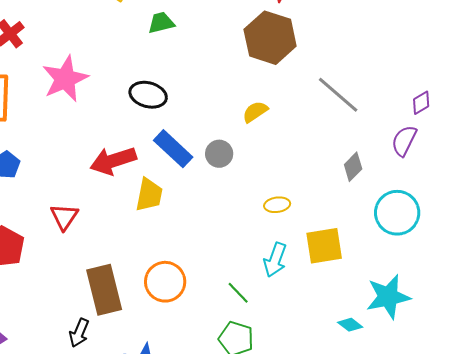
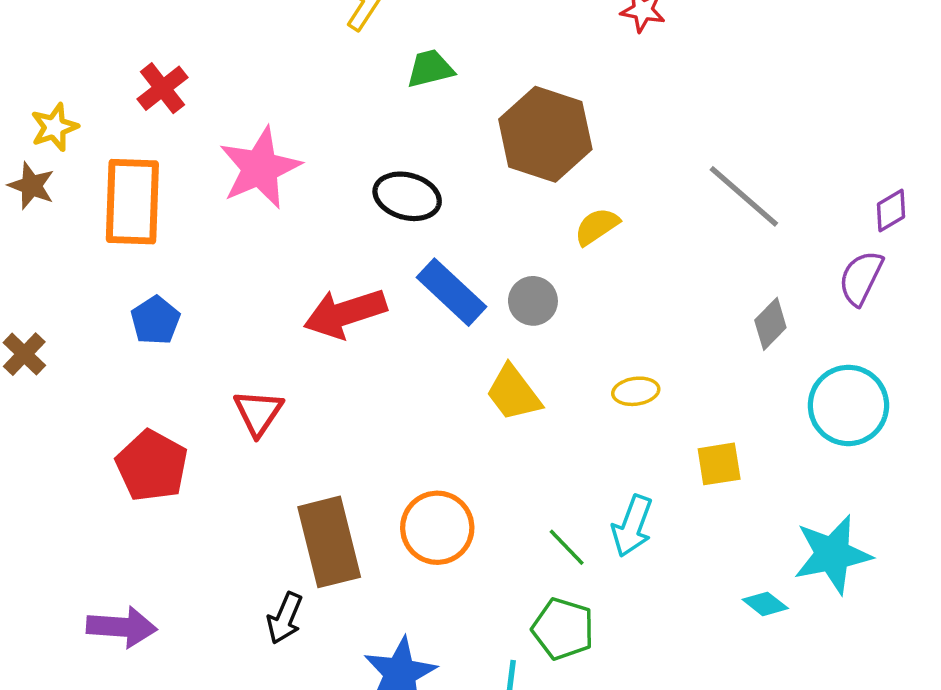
brown hexagon: (270, 38) -> (545, 134), moved
yellow trapezoid: (149, 195) -> (513, 393), moved, turned 132
yellow square: (324, 246) -> (719, 464), size x0.7
cyan arrow: (275, 260) -> (632, 526), moved

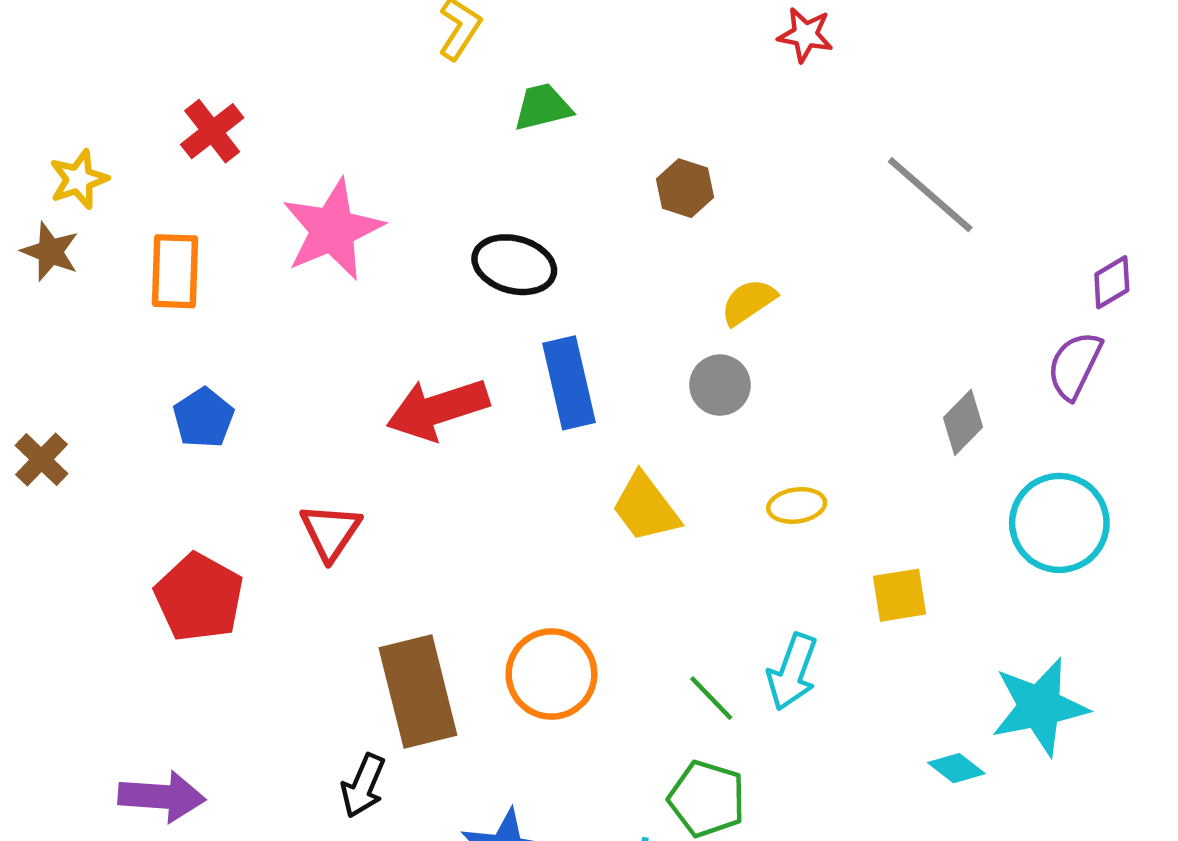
brown hexagon: (545, 134) -> (685, 188), size x0.5
gray line: (744, 196) -> (930, 195), moved
orange rectangle: (132, 202) -> (175, 271), size x0.7
blue rectangle: (451, 292) -> (569, 383), turned 34
gray circle: (533, 301) -> (720, 385), moved

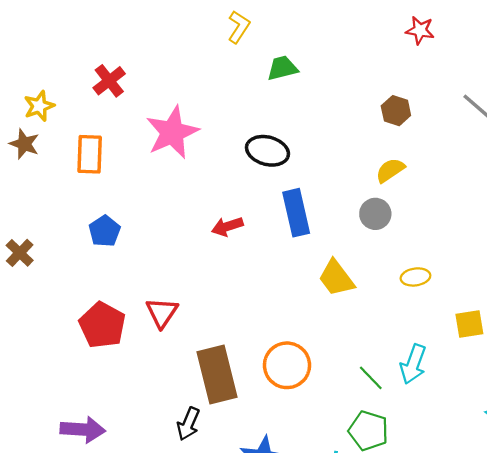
brown hexagon: (685, 188) -> (396, 111), moved
red arrow: (438, 409) -> (227, 226), size x0.6
red triangle: (330, 532) -> (162, 313), moved

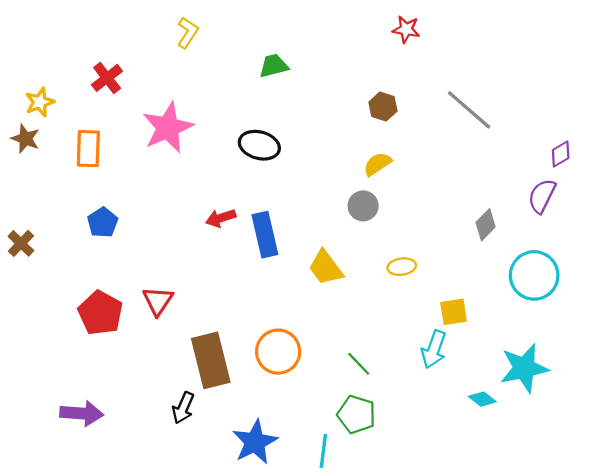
yellow L-shape: (239, 27) -> (188, 33), moved
blue rectangle: (296, 213) -> (265, 235), moved
cyan arrow: (413, 364) -> (434, 349), moved

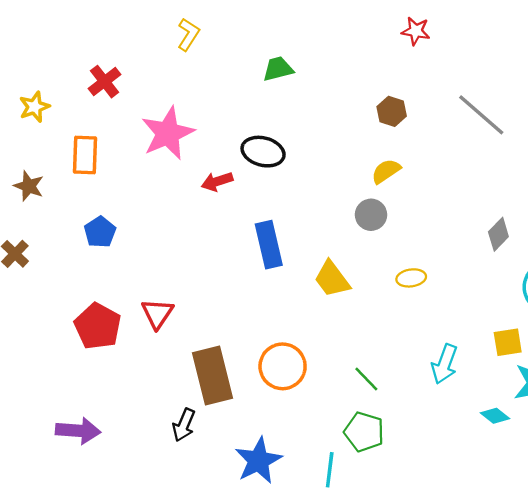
brown star: (25, 139) -> (29, 186), moved
red arrow: (221, 218) -> (217, 181), moved
yellow square: (454, 312) -> (508, 342), moved

